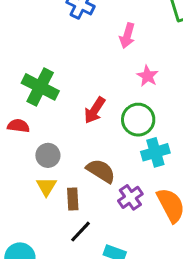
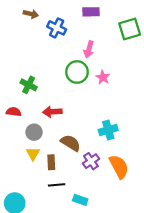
green cross: (40, 87) -> (29, 85), size x0.7
red arrow: (95, 110) -> (52, 112), moved, turned 54
green circle: (138, 120) -> (77, 72), moved
black line: (81, 232) -> (57, 185), turned 42

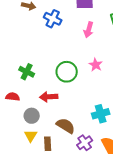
pink arrow: (89, 49) -> (89, 30), moved
green circle: (77, 72) -> (67, 72), moved

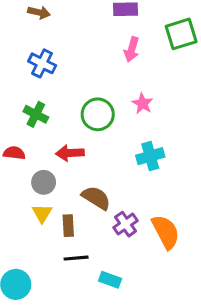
blue cross: (53, 19) -> (42, 63), moved
cyan cross: (101, 114) -> (150, 156), moved

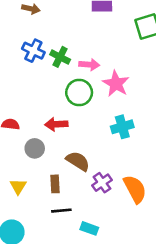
pink arrow: (132, 49) -> (89, 65), moved, turned -102
pink star: (143, 104) -> (116, 84), size x1.5
green cross: (36, 114) -> (60, 57), moved
yellow triangle: (42, 213) -> (18, 186), moved

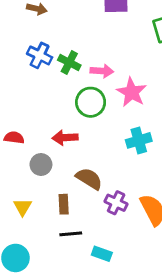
purple cross: (102, 183) -> (116, 203), turned -30

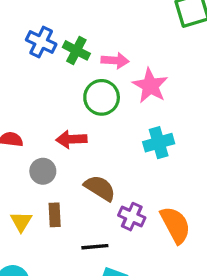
brown rectangle: (64, 204) -> (55, 215), moved
black line: (71, 234) -> (95, 247), moved

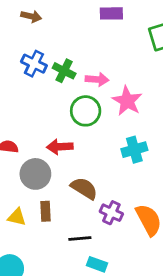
gray circle: (43, 171) -> (35, 174), size x1.4
yellow triangle: (21, 222) -> (17, 217), turned -48

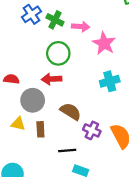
blue cross: (34, 64) -> (31, 14), turned 30
green circle: (86, 111) -> (58, 53), moved
yellow triangle: (17, 217) -> (18, 124), moved

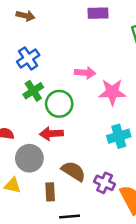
green cross: (55, 20) -> (33, 91), moved, turned 30
pink star: (104, 43) -> (112, 92), turned -30
brown rectangle: (40, 129) -> (50, 192), moved
purple cross: (92, 130) -> (105, 183), moved

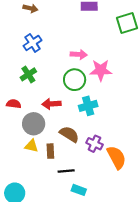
green cross: (33, 91) -> (28, 74), moved
green circle: (59, 104) -> (75, 80), moved
cyan cross: (119, 136) -> (88, 106), moved
yellow triangle: (13, 185) -> (31, 146), moved

